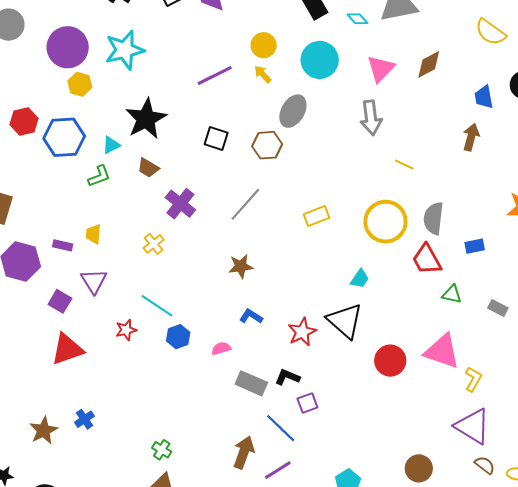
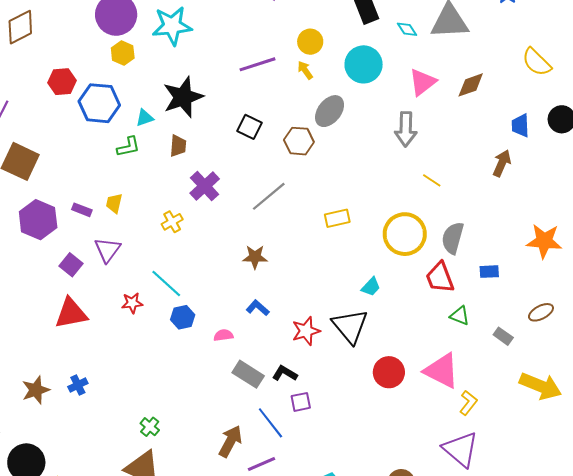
brown trapezoid: (148, 168) -> (178, 146), turned -125

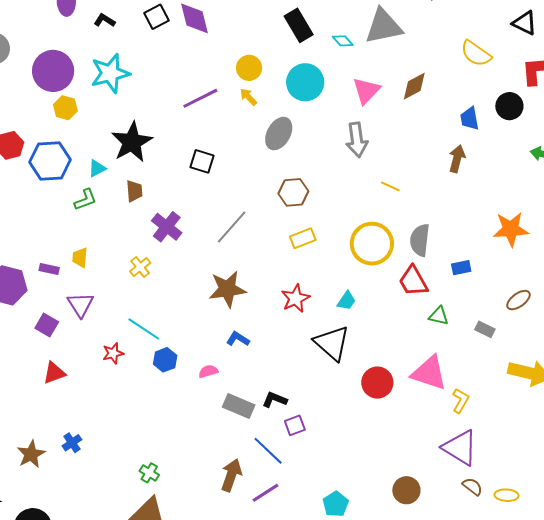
brown hexagon: (299, 141) -> (293, 192), moved
brown star: (255, 257) -> (227, 289), size x1.5
red triangle: (71, 313) -> (54, 373), size x0.7
red star: (306, 331) -> (295, 298), moved

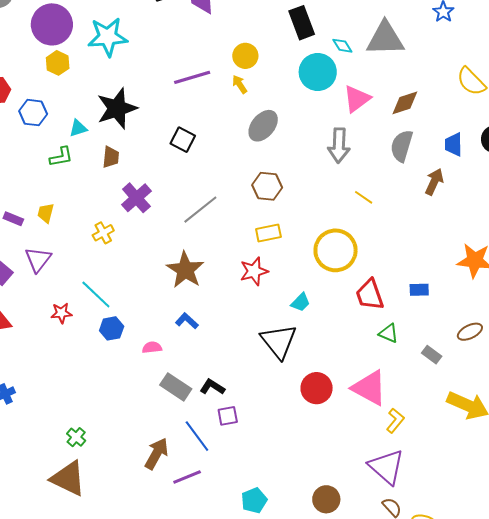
cyan circle: (305, 82) -> (318, 72), moved
blue hexagon: (50, 161) -> (33, 113), size x0.7
gray semicircle: (420, 240) -> (402, 146), moved
brown star: (227, 289) -> (185, 270), turned 30
red star: (295, 298) -> (254, 271), moved

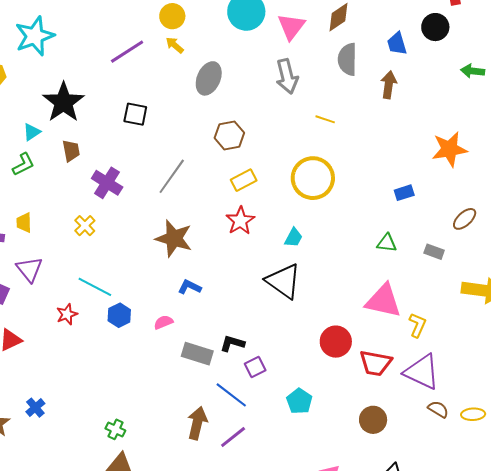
red trapezoid: (370, 295) -> (376, 363), moved, turned -44
red circle: (317, 388) -> (336, 342), moved
cyan pentagon: (254, 500) -> (299, 401), moved

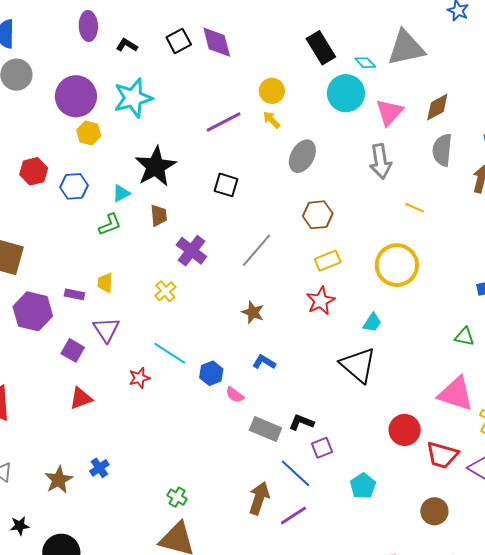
brown star: (174, 238) -> (253, 312), size x0.6
blue hexagon: (119, 315) -> (211, 373), moved
pink semicircle: (163, 322) -> (235, 395), turned -126

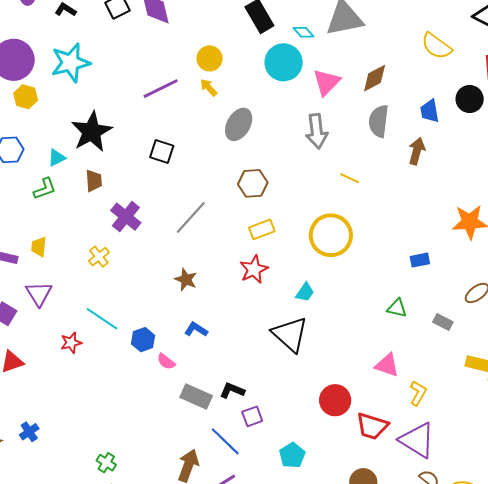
pink triangle: (456, 394) -> (387, 365), size x0.7

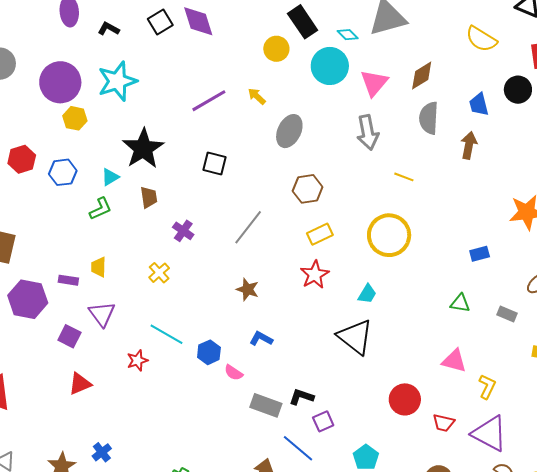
yellow circle: (210, 58) -> (276, 49), moved
purple cross: (126, 217) -> (183, 231), size x0.7
red trapezoid: (372, 426) -> (444, 423), size x0.7

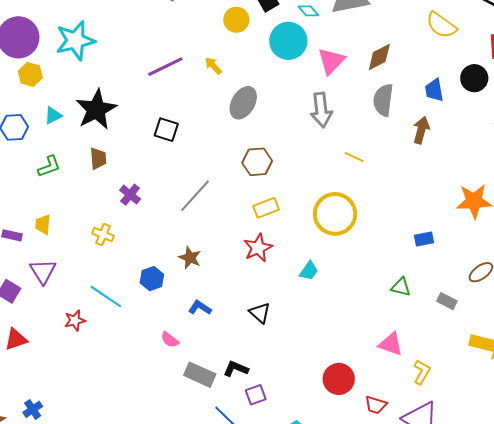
cyan triangle: (110, 177) -> (53, 115), moved
yellow cross: (159, 273) -> (103, 235), turned -30
black triangle: (355, 337) -> (260, 313), moved, size x0.6
blue hexagon: (209, 352) -> (152, 279), moved

